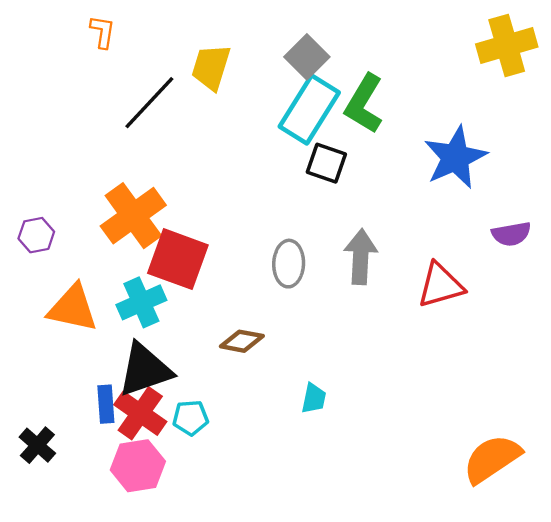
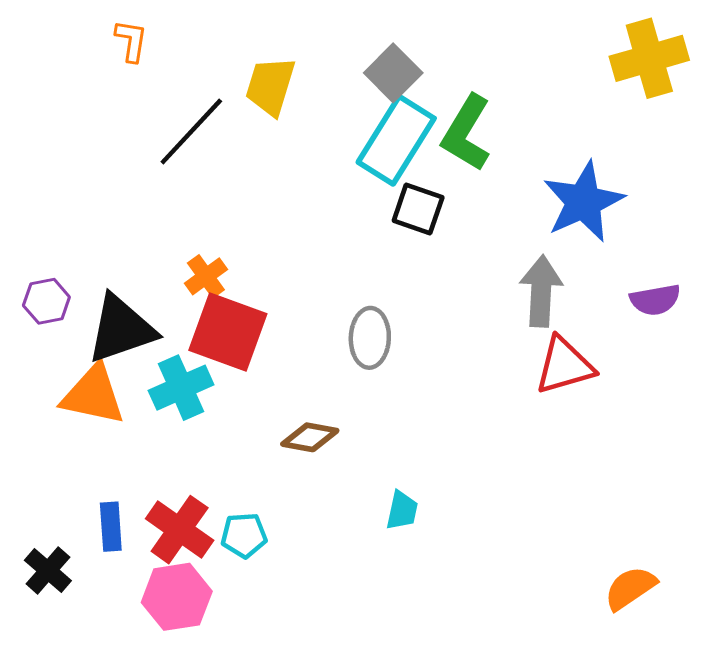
orange cross: (133, 216) -> (206, 276), moved, size x0.5
gray arrow: (361, 257) -> (541, 291), moved
black triangle: (145, 370) -> (121, 329), moved
blue rectangle: (106, 404) -> (111, 527), moved
orange semicircle: (492, 459) -> (630, 588), size x0.7

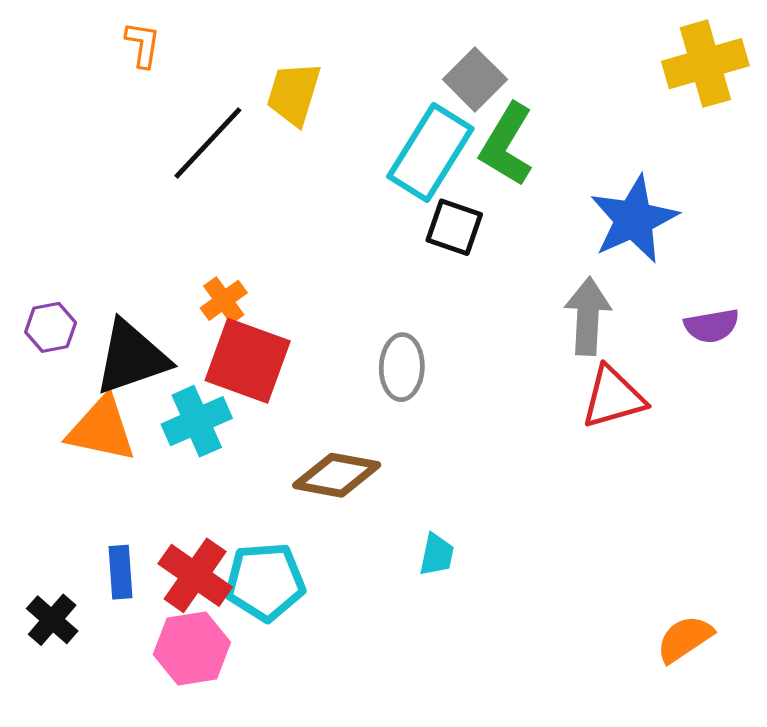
gray square: (393, 73) -> (475, 79), moved
brown diamond: (310, 437) -> (337, 475), size x1.4
cyan pentagon: (244, 535) -> (265, 582), size x1.6

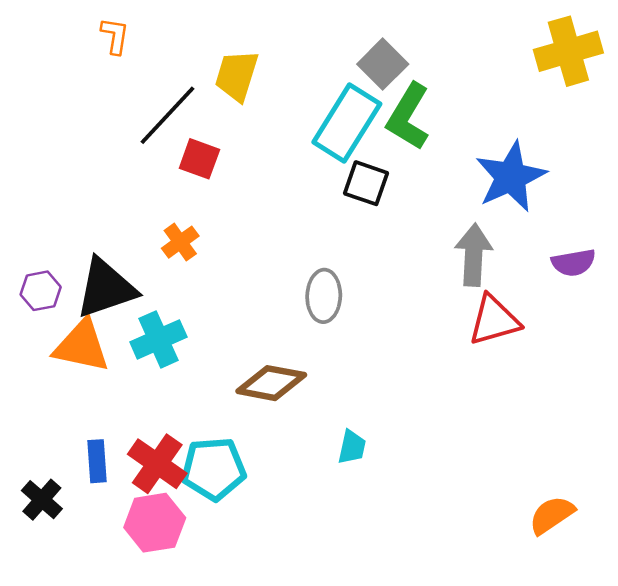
purple hexagon: (51, 327) -> (41, 291), moved
red square: (248, 361) -> (199, 159), moved, size x0.6

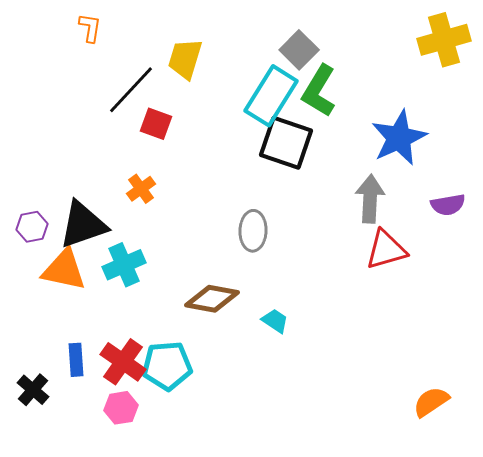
black square: (366, 183) -> (286, 143), size x1.5
cyan trapezoid: (352, 447) -> (275, 321), moved, turned -68
pink hexagon: (155, 523) -> (121, 408), size x0.7

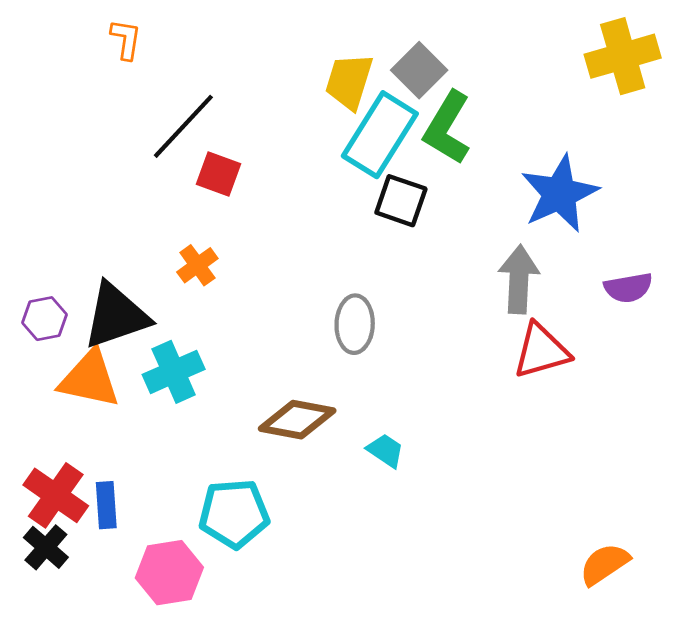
yellow trapezoid: (185, 59) -> (349, 81), moved
black square: (286, 143) -> (401, 201), size x0.7
red cross: (123, 362) -> (56, 495), moved
pink hexagon: (121, 408) -> (169, 573), size x1.4

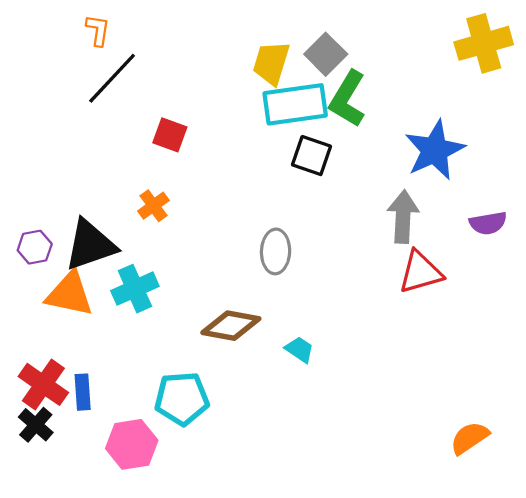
black line: (183, 126) -> (112, 78), moved
cyan rectangle: (380, 135) -> (295, 104), turned 50

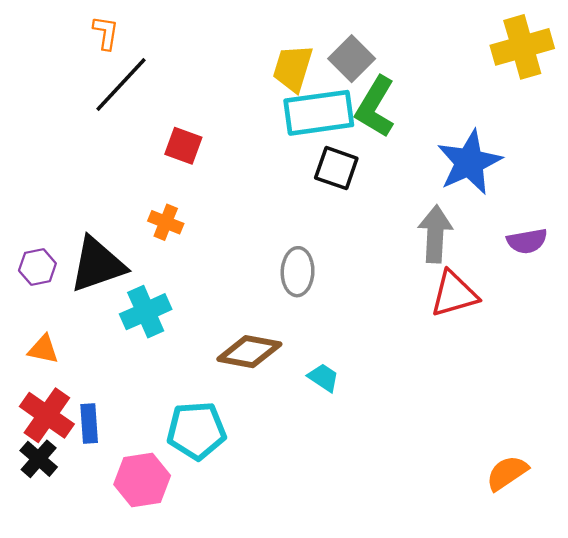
orange cross: (153, 206) -> (166, 222), turned -32
orange triangle: (70, 294) -> (43, 349), moved, size x0.6

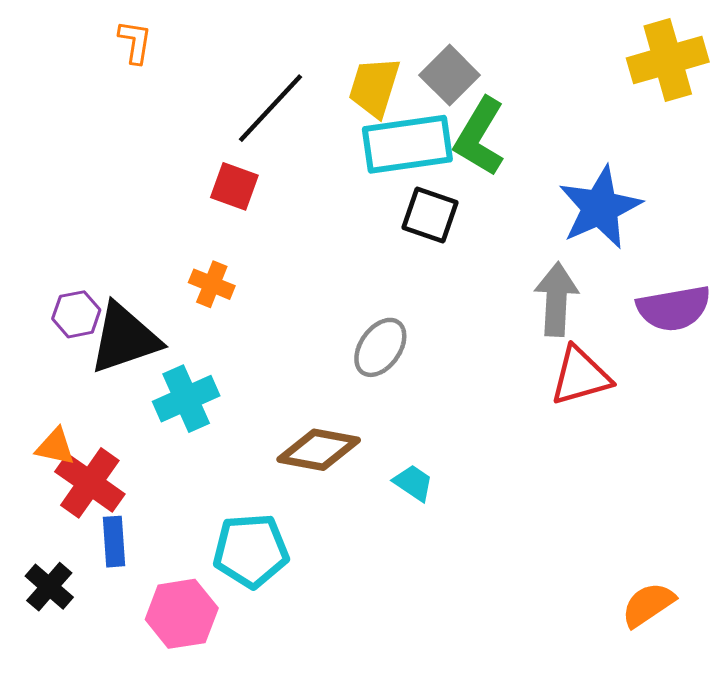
black line: (121, 85) -> (270, 108), moved
purple semicircle: (527, 241) -> (674, 308), size x1.4
purple hexagon: (37, 267) -> (76, 314), moved
gray ellipse: (298, 272) -> (380, 347), turned 33
red cross: (47, 415) -> (90, 483), moved

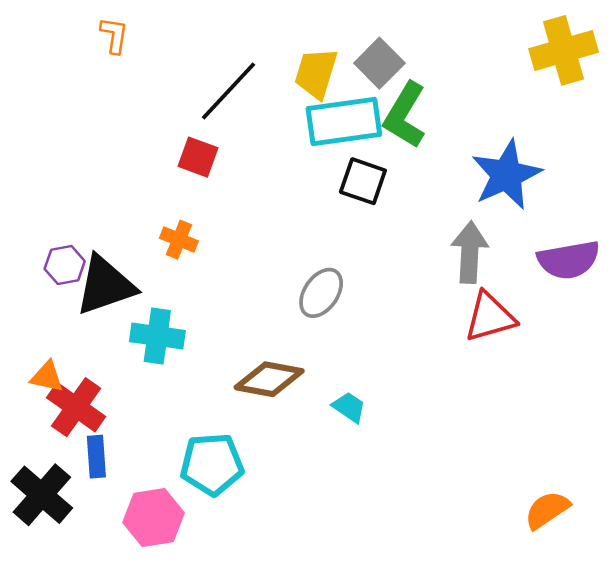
cyan cross: (186, 399) -> (157, 336), turned 32
black cross: (49, 587) -> (42, 495), size x1.5

